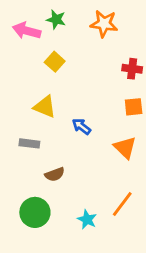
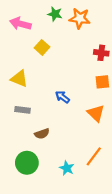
green star: (56, 19) -> (55, 14), moved
yellow triangle: (45, 107) -> (19, 79), moved

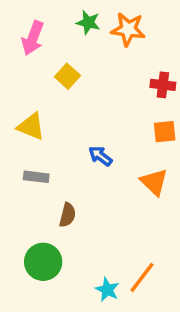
pink arrow: (20, 24) -> (33, 38), turned -84
brown semicircle: (42, 134) -> (67, 215), turned -56
orange line: (94, 156) -> (142, 277), moved
cyan star: (67, 168) -> (107, 290), moved

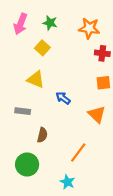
green star: (88, 22) -> (50, 23), moved
orange star: (128, 29) -> (89, 28), moved
yellow triangle: (31, 127) -> (36, 79), moved
orange line: (142, 277) -> (78, 153), moved

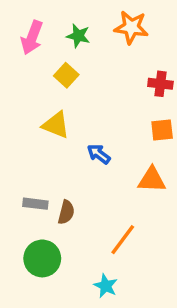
orange star: (89, 28) -> (131, 27), moved
gray rectangle: (23, 111) -> (35, 204), moved
orange triangle: (97, 114) -> (152, 180), turned -42

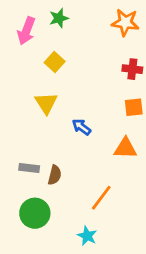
orange star: (131, 27) -> (125, 22), moved
green star: (78, 36) -> (59, 18), moved, turned -30
yellow triangle: (56, 125) -> (46, 103), turned 35

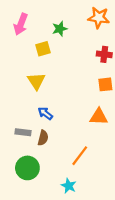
green star: (59, 18) -> (60, 29), moved
yellow square: (55, 62) -> (43, 49), turned 32
blue arrow: (81, 127) -> (45, 113), moved

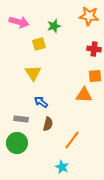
pink arrow: (21, 24) -> (19, 22), turned -96
orange triangle: (99, 117) -> (84, 95), moved
brown semicircle: (43, 138) -> (48, 124), moved
green circle: (27, 168) -> (17, 143), moved

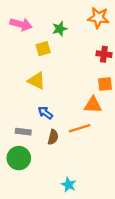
yellow triangle: (33, 73) -> (36, 81), turned -30
orange line: (72, 140) -> (80, 128), moved, turned 36

